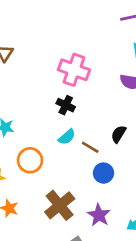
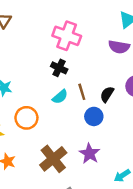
brown line: (90, 147) -> (82, 92), moved, turned 42
blue circle: (103, 173) -> (94, 116), moved
purple star: (99, 215) -> (90, 154), moved

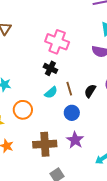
blue circle: (94, 116) -> (72, 113), moved
brown cross: (53, 159) -> (45, 144), turned 35

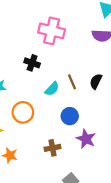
black cross: (50, 68) -> (32, 63), moved
blue circle: (72, 113) -> (70, 116), moved
brown cross: (45, 144) -> (53, 148), size x0.6

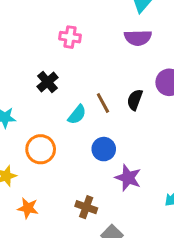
pink cross: (52, 31) -> (70, 37), size x0.6
black cross: (32, 63) -> (48, 82), turned 35
brown cross: (53, 148) -> (86, 207), moved, turned 35

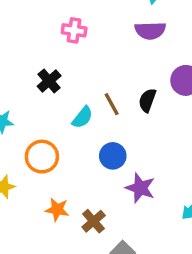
brown cross: (86, 207) -> (94, 221), turned 30
orange star: (28, 208) -> (57, 210), moved

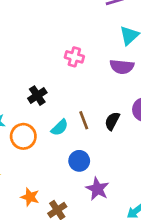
pink cross: (74, 30) -> (74, 57), moved
orange circle: (42, 157) -> (23, 136), moved

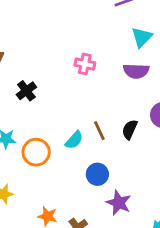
black cross: (37, 96) -> (26, 91), moved

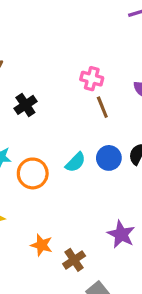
brown line: (99, 131) -> (102, 107), moved
blue circle: (97, 174) -> (109, 158), moved

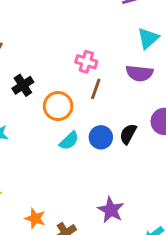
brown line: (102, 107) -> (96, 89), turned 40
orange circle: (33, 173) -> (58, 106), moved

